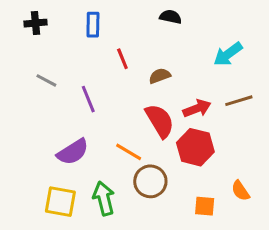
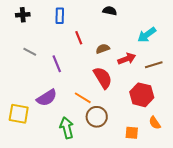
red arrow: (197, 108) -> (127, 59), moved
red hexagon: (195, 147) -> (142, 95), moved
yellow square: (60, 202) -> (19, 114), moved

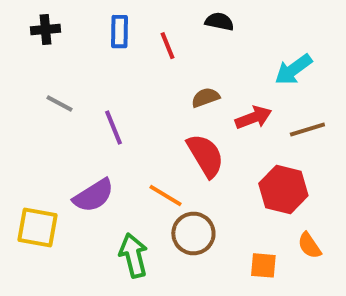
red line: (79, 38) -> (167, 46), moved

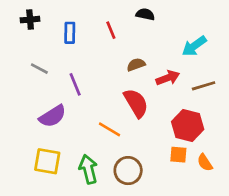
blue rectangle: (119, 32) -> (70, 33), moved
purple semicircle: (93, 196) -> (53, 116), moved
yellow square: (38, 227) -> (47, 161), moved
brown circle: (193, 233) -> (128, 171), moved
orange square: (263, 265) -> (178, 155), moved

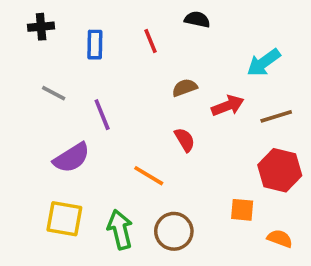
red semicircle: (136, 103) -> (185, 140), size x0.6
red hexagon: (188, 125) -> (280, 170), moved
orange semicircle: (205, 163) -> (280, 238), moved, turned 144

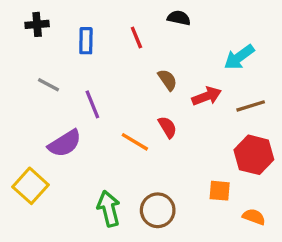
brown semicircle: (185, 88) -> (167, 80), turned 75
orange line: (149, 176) -> (135, 142), moved
yellow square: (64, 219) -> (31, 186), moved, turned 32

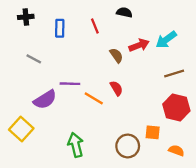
red arrow: (207, 96) -> (139, 45), moved
purple line: (92, 104) -> (70, 84), moved, turned -66
brown circle: (158, 210) -> (128, 146), moved

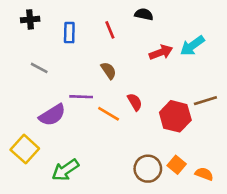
brown semicircle: (116, 55) -> (109, 71), moved
brown line: (174, 74) -> (205, 101), moved
red hexagon: (176, 108) -> (175, 116), moved
orange square: (153, 132) -> (177, 165), moved, turned 35
green arrow: (76, 145) -> (65, 170), moved, turned -110

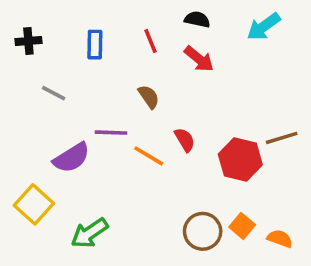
black cross: (30, 19) -> (28, 41), moved
cyan arrow: (192, 46) -> (264, 27), moved
red arrow: (161, 52) -> (199, 59), moved, turned 60

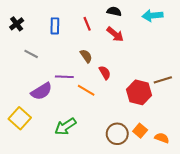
cyan arrow: (264, 27) -> (152, 16), turned 30
black cross: (28, 41) -> (17, 24), turned -32
red semicircle: (185, 140) -> (105, 73), moved
green arrow: (89, 233) -> (65, 127), moved

